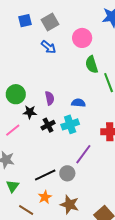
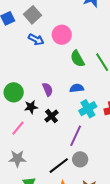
pink circle: (82, 38) -> (62, 35), moved
green semicircle: (92, 65) -> (77, 59), moved
cyan cross: (70, 124) -> (88, 109), moved
purple line: (83, 154) -> (76, 136), moved

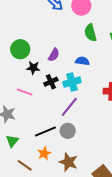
purple semicircle: (48, 89) -> (54, 55), turned 40
cyan cross: (88, 109) -> (72, 82), moved
pink line: (18, 128) -> (25, 92), moved, turned 56

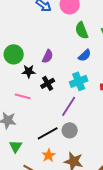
blue semicircle: (82, 61) -> (85, 55), moved, turned 136
cyan cross: (72, 82) -> (79, 81), moved

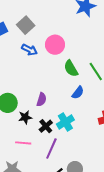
cyan cross: (79, 81) -> (65, 122), moved
purple line: (69, 106) -> (51, 149), moved

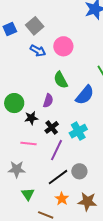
green semicircle: (71, 68) -> (61, 80), moved
blue semicircle: (78, 93) -> (85, 95), size x1.5
cyan cross: (65, 122) -> (78, 131), moved

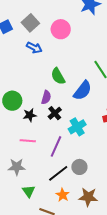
pink circle: (63, 46) -> (61, 29), moved
black cross: (52, 127) -> (55, 113), moved

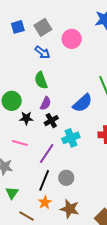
green semicircle: (58, 76) -> (41, 80), moved
black line: (58, 173) -> (44, 180), turned -40

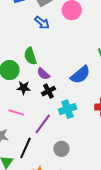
green semicircle: (41, 80) -> (30, 56), moved
purple semicircle: (46, 103) -> (43, 74), turned 104
black line: (44, 180) -> (25, 148), moved

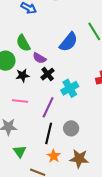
blue semicircle: (80, 75) -> (68, 42), moved
black line: (25, 148) -> (49, 133), moved

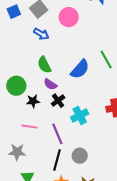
green semicircle: (23, 43) -> (44, 65), moved
purple line: (48, 107) -> (57, 134), turned -50

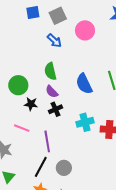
blue semicircle: (80, 69) -> (84, 84), turned 100
cyan cross: (80, 115) -> (85, 122), moved

